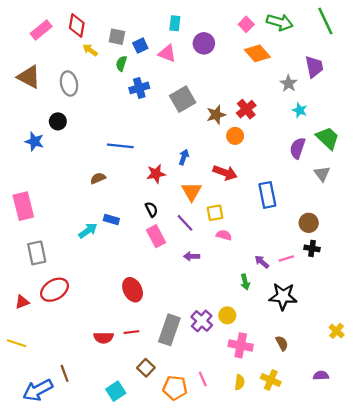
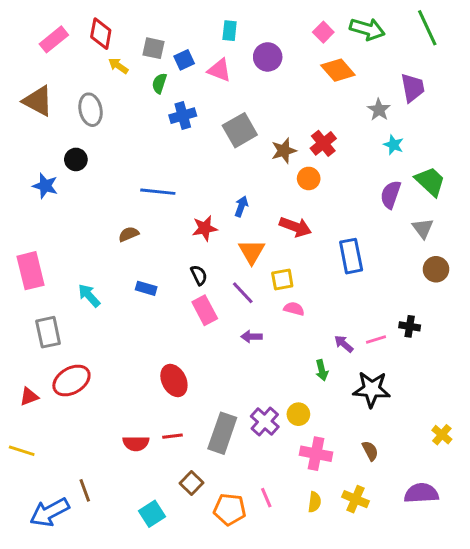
brown circle: (309, 223) -> (436, 269), moved
cyan arrow: (88, 231) -> (89, 296), moved, turned -96
purple semicircle: (321, 376) -> (421, 493), size x1.6

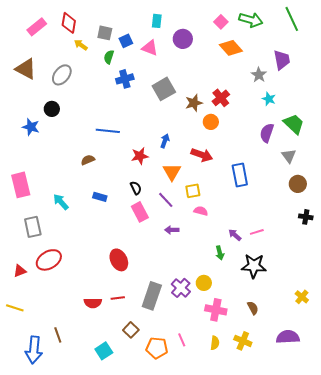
gray ellipse: (91, 110) -> (62, 75), turned 50
black cross: (410, 326) -> (306, 217), moved
blue arrow: (50, 512) -> (34, 350), turned -56

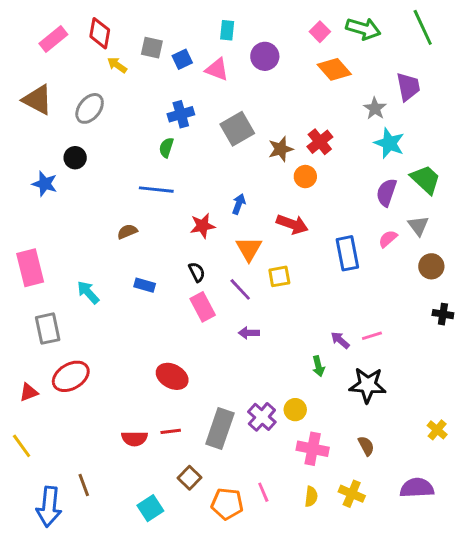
green semicircle: (109, 57) -> (166, 148), moved
cyan star: (269, 99) -> (389, 143), size x1.5
pink semicircle: (201, 211) -> (388, 239), moved, turned -56
red ellipse: (119, 260) -> (172, 376), turned -35
yellow line: (15, 308) -> (22, 446), turned 36

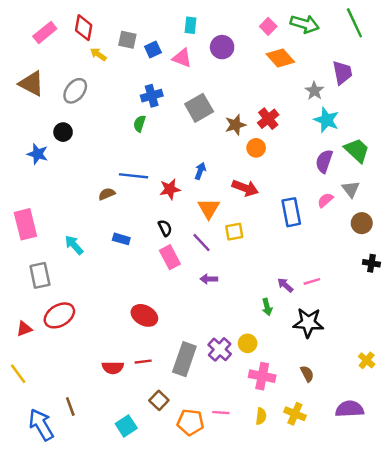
blue line: (156, 190) -> (133, 176), moved
pink line: (263, 492) -> (221, 413), turned -63
blue arrow: (49, 507) -> (41, 425), turned 144

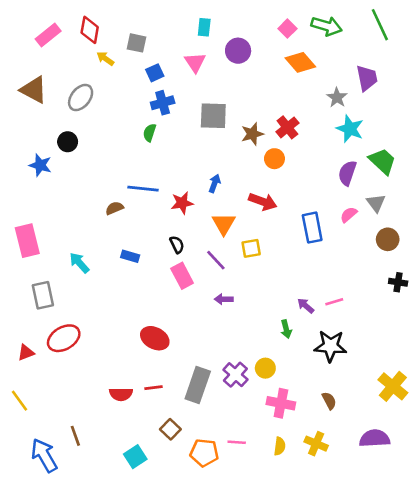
blue square: (153, 50) -> (155, 73), moved
pink triangle: (182, 58) -> (195, 62), turned 35
gray square: (199, 108) -> (213, 116), turned 32
yellow cross: (367, 360) -> (393, 386), size x1.6

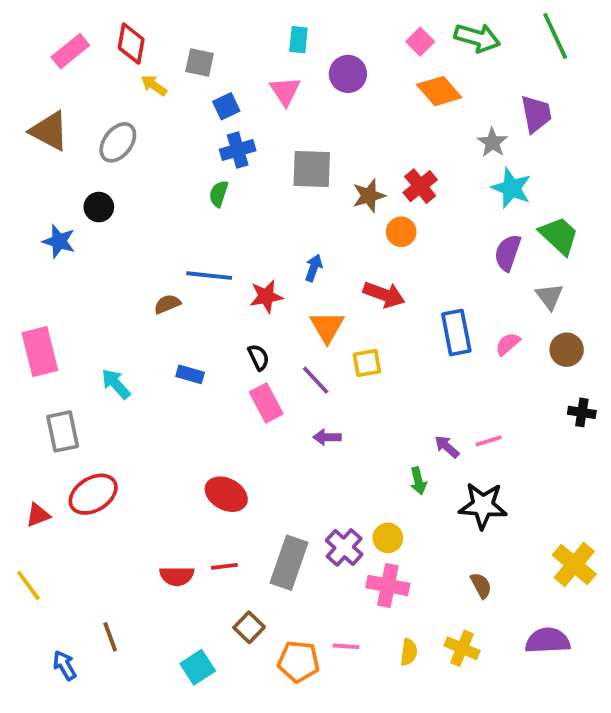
pink semicircle: (349, 215) -> (508, 344), moved
pink cross: (281, 403) -> (388, 585), moved
blue arrow: (44, 455) -> (65, 665), size x0.6

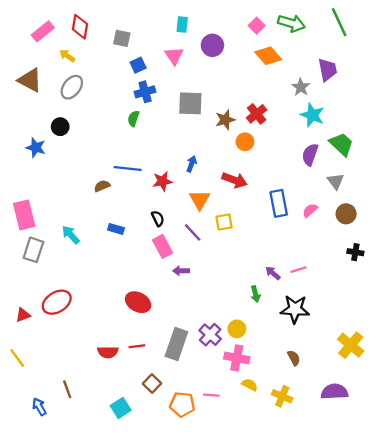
yellow arrow: (154, 85) -> (67, 56), moved
gray rectangle: (63, 431) -> (33, 250), moved, turned 30
purple arrow: (327, 437) -> (181, 271), moved
yellow semicircle: (409, 652) -> (250, 385), moved, turned -70

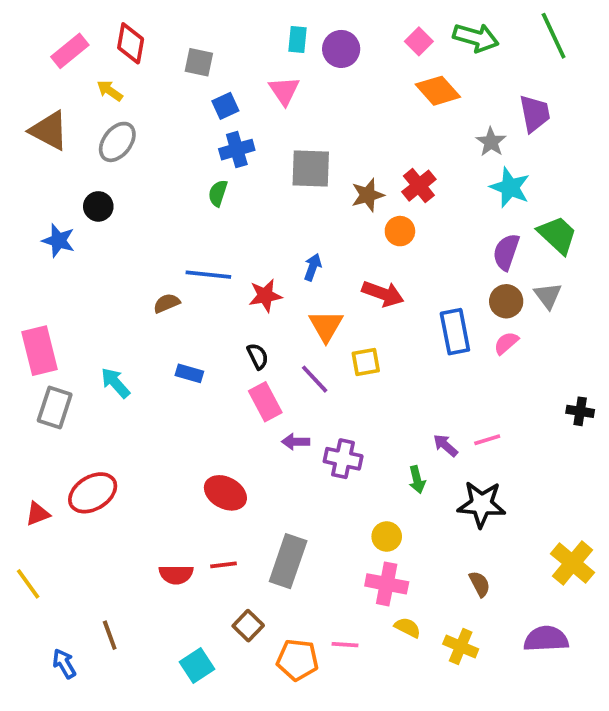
purple circle: (212, 45) -> (341, 49), moved
brown circle: (346, 214) -> (506, 301), moved
purple cross: (210, 335) -> (343, 459), moved, turned -30

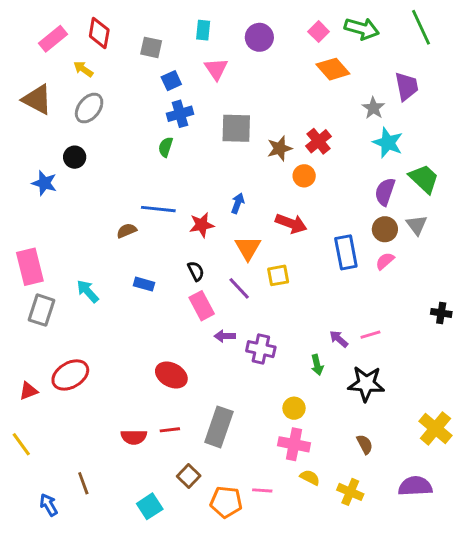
cyan rectangle: (298, 39) -> (203, 30), moved

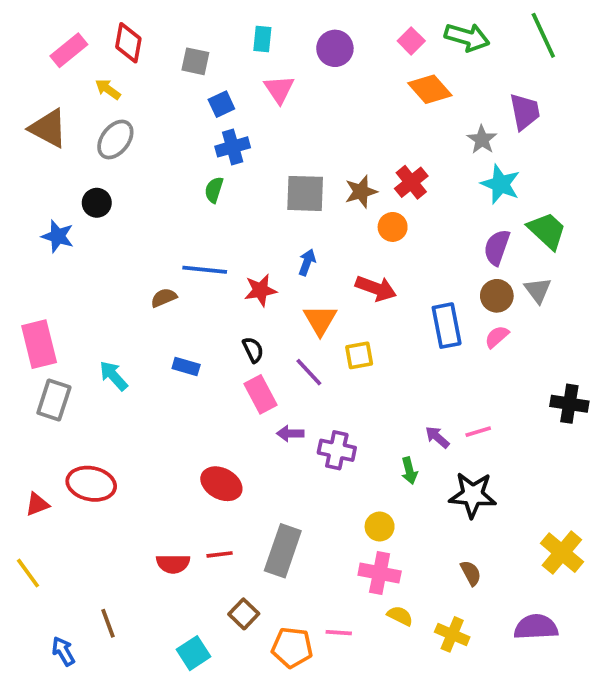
gray square: (236, 128) -> (305, 193), moved
black cross: (441, 313) -> (569, 404), size x1.4
red ellipse: (70, 375) -> (91, 484), turned 42

